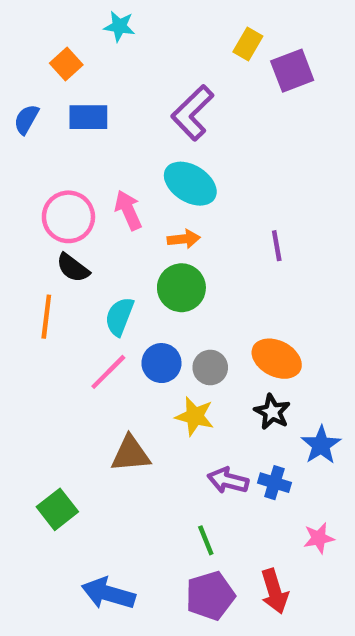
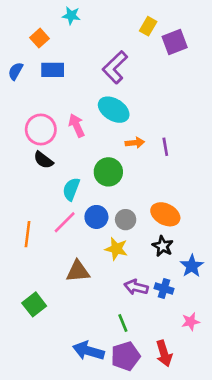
orange arrow: (184, 239) -> (135, 143), moved
orange line: (46, 317) -> (28, 234), moved
blue arrow: (108, 593) -> (88, 351), moved

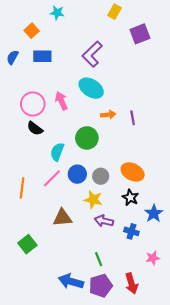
yellow rectangle: (148, 26) -> (114, 12), moved
purple arrow: (136, 287) -> (104, 221), moved

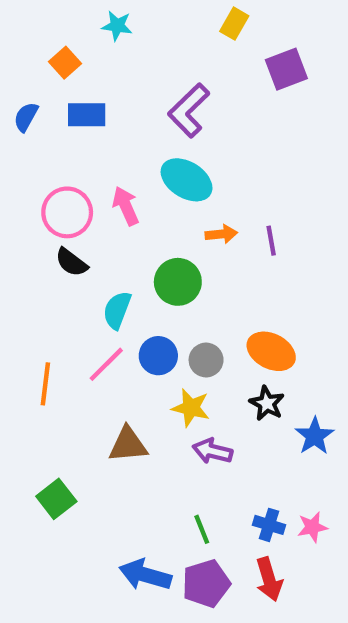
blue cross: (131, 231) -> (269, 525), moved

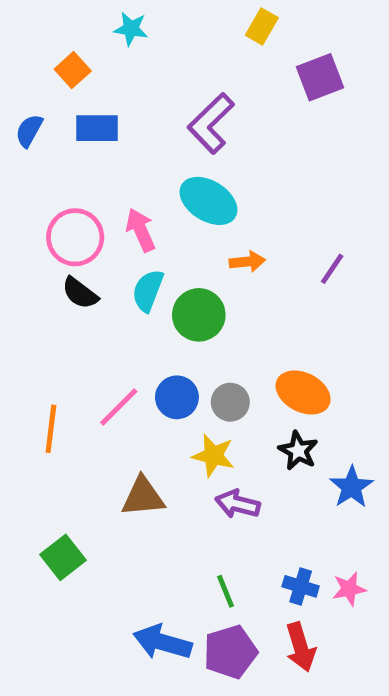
purple line: (271, 241) -> (332, 269), moved, turned 44
cyan semicircle: (117, 310) -> (148, 291), moved

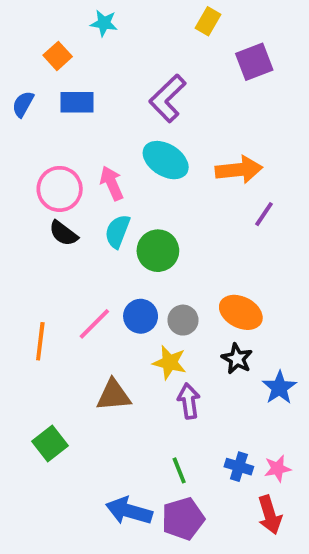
orange arrow: (247, 262) -> (239, 170), moved, size x1.6
purple arrow: (238, 504) -> (189, 401), turned 68
red arrow: (301, 647) -> (270, 515), moved

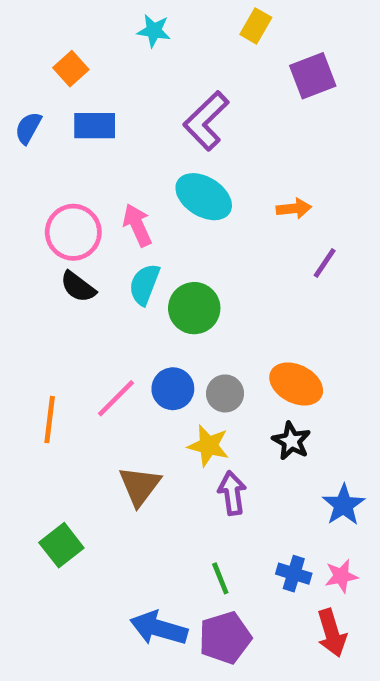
cyan star: (104, 23) -> (154, 31), moved
orange arrow: (239, 170) -> (294, 209), size x0.6
blue star: (279, 388) -> (344, 505), moved
brown triangle: (114, 395) -> (140, 486), turned -48

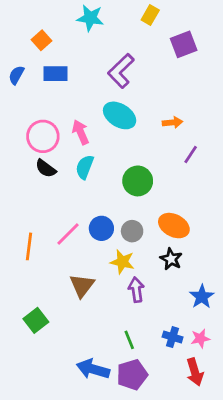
cyan star: (154, 31) -> (90, 18), size x1.4
green circle: (194, 308) -> (138, 181), moved

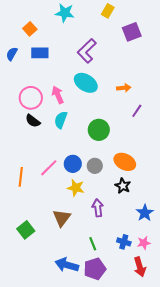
yellow star: (122, 262) -> (76, 188), moved
brown triangle: (82, 285) -> (62, 218), moved

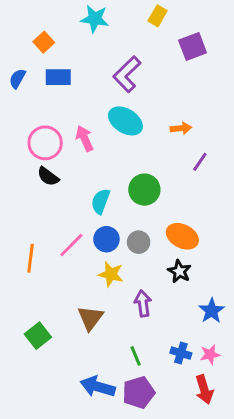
cyan semicircle: (61, 120) -> (101, 201), moved

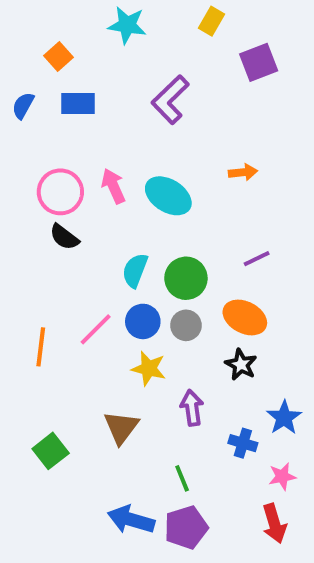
cyan ellipse: (125, 121) -> (168, 196), moved
purple line: (200, 162) -> (257, 259), moved, turned 30
green circle: (144, 190) -> (186, 278), moved
blue cross: (181, 353) -> (243, 443), moved

